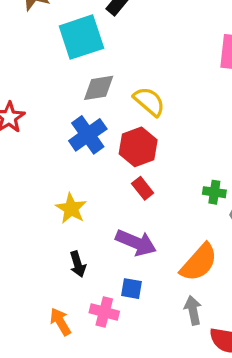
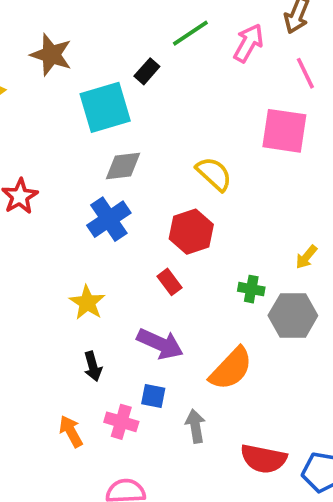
yellow semicircle: (149, 101) -> (214, 174), moved
red hexagon: (138, 147) -> (191, 232), moved
gray arrow: (193, 310) -> (195, 426), moved

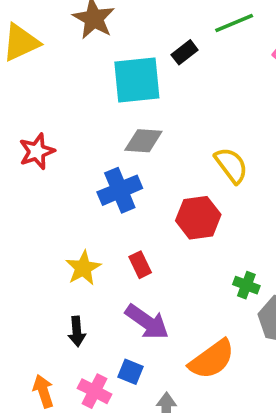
red rectangle: (169, 282) -> (140, 265), moved

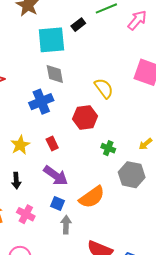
gray diamond: (143, 141) -> (55, 74), turned 75
green cross: (246, 285) -> (108, 148), moved
blue square: (131, 372) -> (57, 203), moved

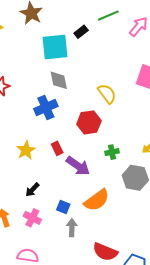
green cross: (108, 148) -> (112, 152), turned -32
purple arrow: (56, 176) -> (78, 166), moved
black arrow: (16, 181) -> (32, 190), moved, turned 49

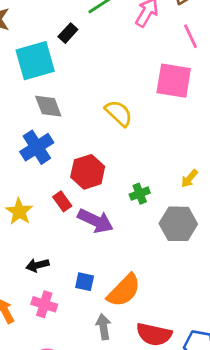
red hexagon: (89, 122) -> (88, 172), moved
black arrow: (32, 190) -> (37, 265), turned 42
orange semicircle: (97, 200) -> (124, 290), moved
gray arrow: (72, 228) -> (103, 327), moved

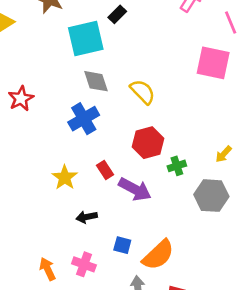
yellow semicircle: (119, 113) -> (143, 92), moved
red hexagon: (88, 172) -> (148, 143), moved
black arrow: (37, 265) -> (87, 217), moved

